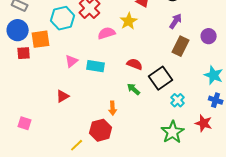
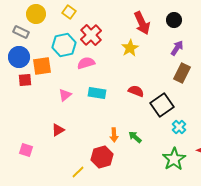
pink semicircle: (107, 33) -> (86, 63), moved
pink triangle: (72, 61) -> (65, 95), moved
green arrow: (134, 89) -> (135, 137), moved
red triangle: (63, 96) -> (58, 130), moved

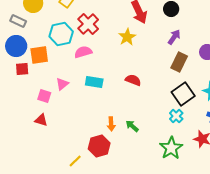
black square: (162, 105) -> (183, 94), moved
red triangle: (58, 130) -> (41, 120), moved, turned 48
pink square: (26, 150) -> (44, 96), moved

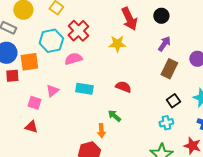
yellow star: (127, 37) -> (117, 44), turned 30
black square: (183, 94) -> (173, 101), size x0.6
cyan cross: (176, 116) -> (166, 123), turned 32
green arrow: (132, 126) -> (114, 116), moved

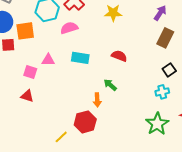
pink triangle: (52, 91) -> (48, 60), turned 40

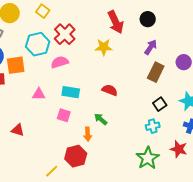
pink square: (30, 72) -> (64, 115), moved

